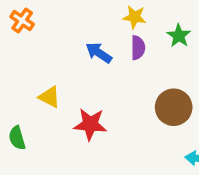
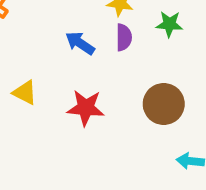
green star: (179, 36) -> (169, 24), turned -30
red star: (90, 124) -> (86, 108), moved

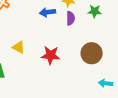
blue arrow: (80, 43) -> (48, 12), moved, turned -42

